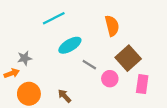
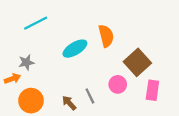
cyan line: (54, 18) -> (36, 23), moved
orange semicircle: (112, 26) -> (106, 36), moved
gray line: (89, 65) -> (90, 96), moved, turned 32

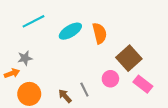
cyan ellipse: (75, 49) -> (70, 31), moved
pink rectangle: (152, 90) -> (143, 84), turned -60

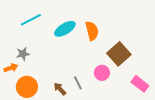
pink rectangle: (143, 84) -> (140, 84), moved

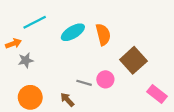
orange arrow: (11, 68) -> (13, 43), moved
pink circle: (102, 73) -> (105, 79), moved
gray line: (78, 83) -> (84, 83), moved, turned -48

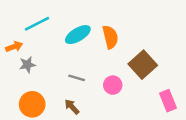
gray line: (84, 83) -> (77, 78), moved
pink rectangle: (157, 94) -> (168, 101), turned 30

